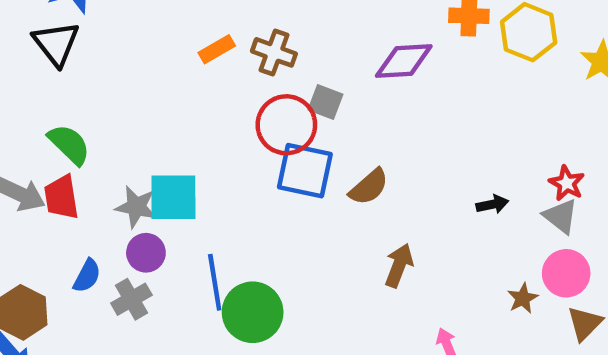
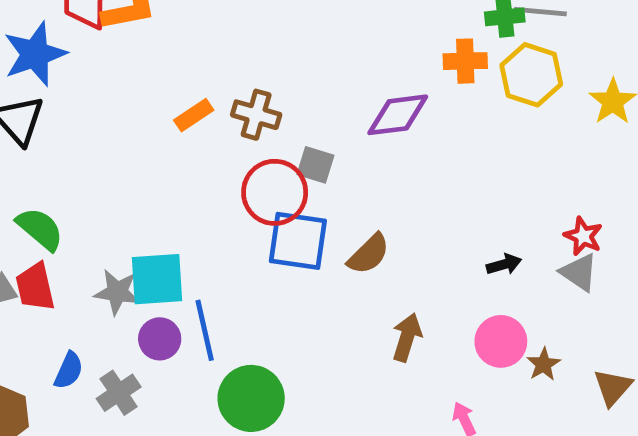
purple circle: (146, 253) -> (160, 339), moved
pink circle: (566, 273) -> (501, 341), moved
blue line: (215, 282) -> (205, 330), moved

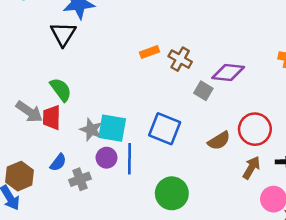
purple diamond: (398, 115) -> (228, 73), moved
red circle: (275, 192) -> (255, 129), moved
blue square: (298, 241) -> (165, 129), moved
brown arrow: (407, 337) -> (251, 168), moved
green circle: (251, 398) -> (172, 193), moved

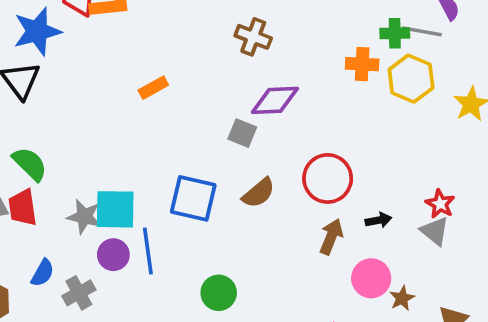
brown cross: (180, 59) -> (253, 37), moved
brown semicircle: (219, 141) -> (259, 193), moved
green circle: (172, 193) -> (219, 293), size x0.7

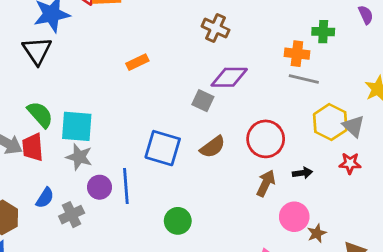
gray line: (422, 31) -> (304, 79), moved
yellow hexagon: (411, 79) -> (330, 122), moved
red star: (440, 204) -> (350, 163), turned -30
cyan square: (115, 209) -> (77, 126), moved
gray triangle: (435, 231) -> (354, 126), moved

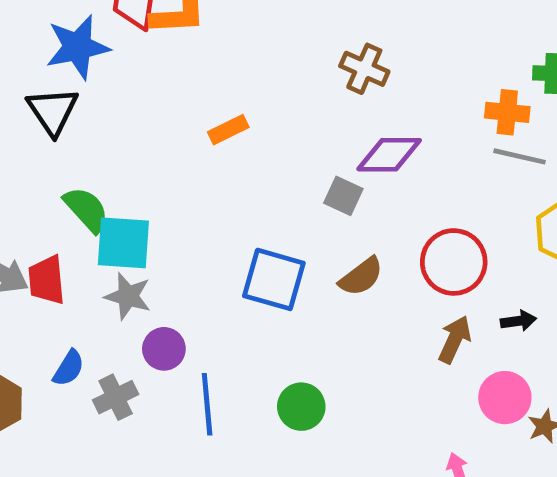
green semicircle: (40, 114) -> (86, 209), moved
blue line: (126, 186) -> (207, 404), moved

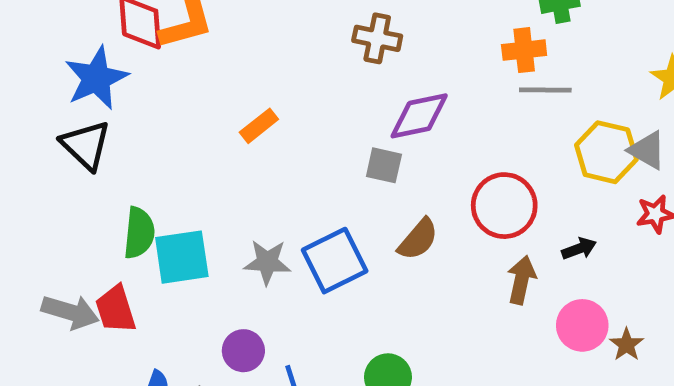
green semicircle: (86, 209) -> (139, 233), turned 60
blue square: (274, 279) -> (335, 261), turned -30
gray star: (128, 296) -> (267, 262), moved

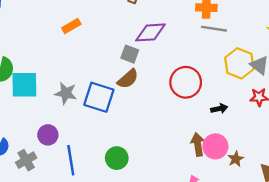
brown semicircle: (418, 239) -> (128, 79), moved
blue square: (335, 261) -> (99, 97), turned 36
brown arrow: (521, 280) -> (198, 144), moved, turned -30

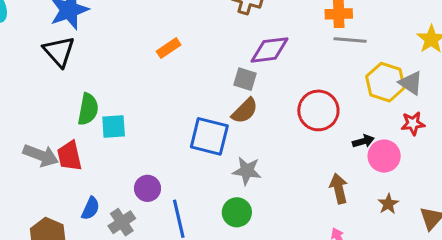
cyan square: (24, 85) -> (114, 127), size x0.7
gray star: (66, 93) -> (247, 171), moved
pink circle: (215, 146) -> (384, 156), moved

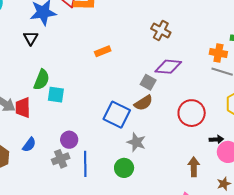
black triangle: (59, 51) -> (31, 38), size x0.7
gray cross: (122, 222) -> (61, 159), moved

